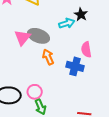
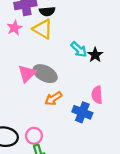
cyan arrow: (67, 23) -> (79, 49), moved, turned 56
orange arrow: (48, 57) -> (53, 98), turned -105

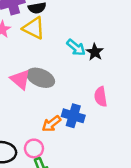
pink triangle: (27, 74) -> (20, 79), turned -30
orange arrow: (53, 98) -> (51, 124), moved
blue cross: (82, 112) -> (73, 116), moved

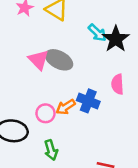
black star: (95, 52) -> (116, 39), size x1.5
pink circle: (34, 148) -> (45, 113), moved

